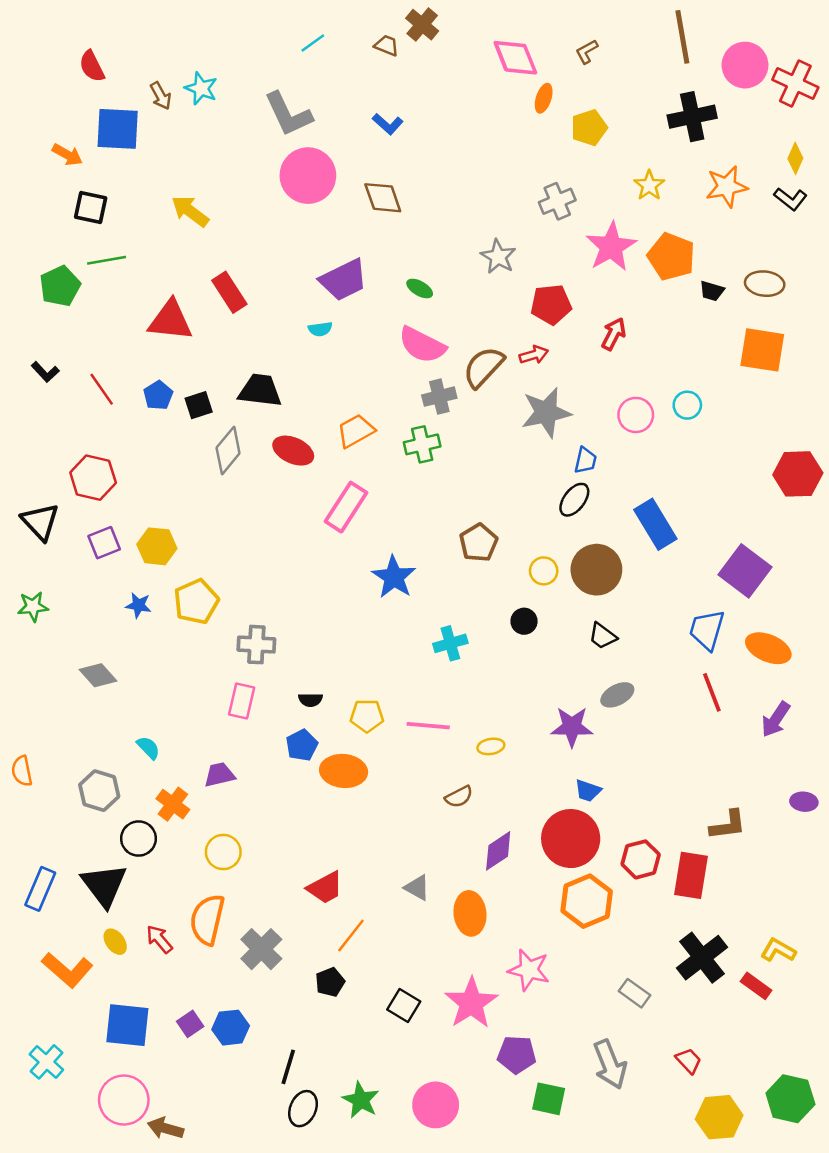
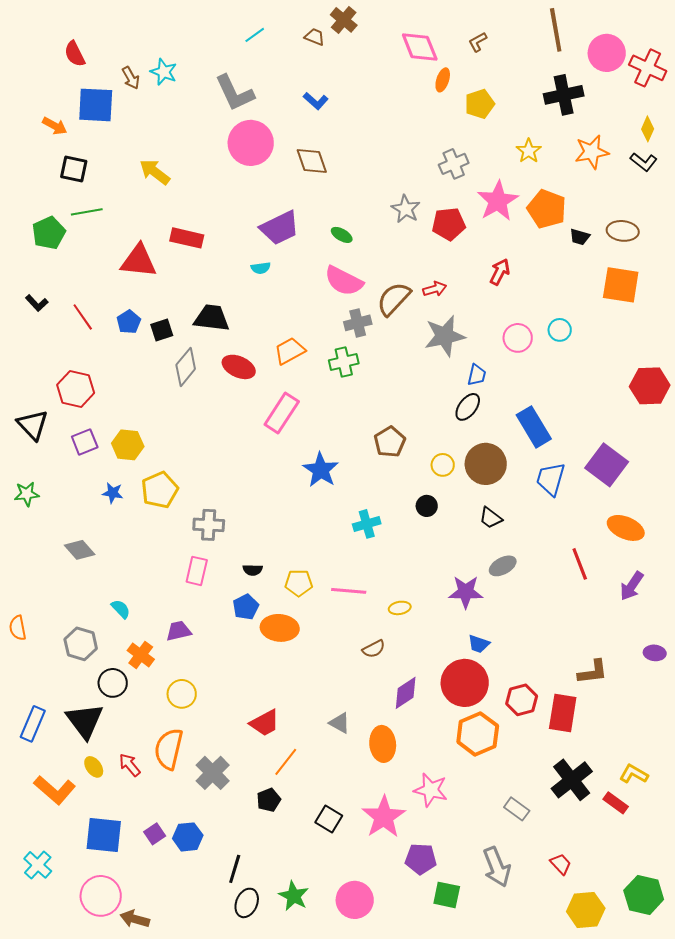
red rectangle: (229, 292) -> (187, 238), turned -44
red pentagon: (551, 304) -> (449, 224), moved
blue trapezoid: (707, 630) -> (551, 479), moved

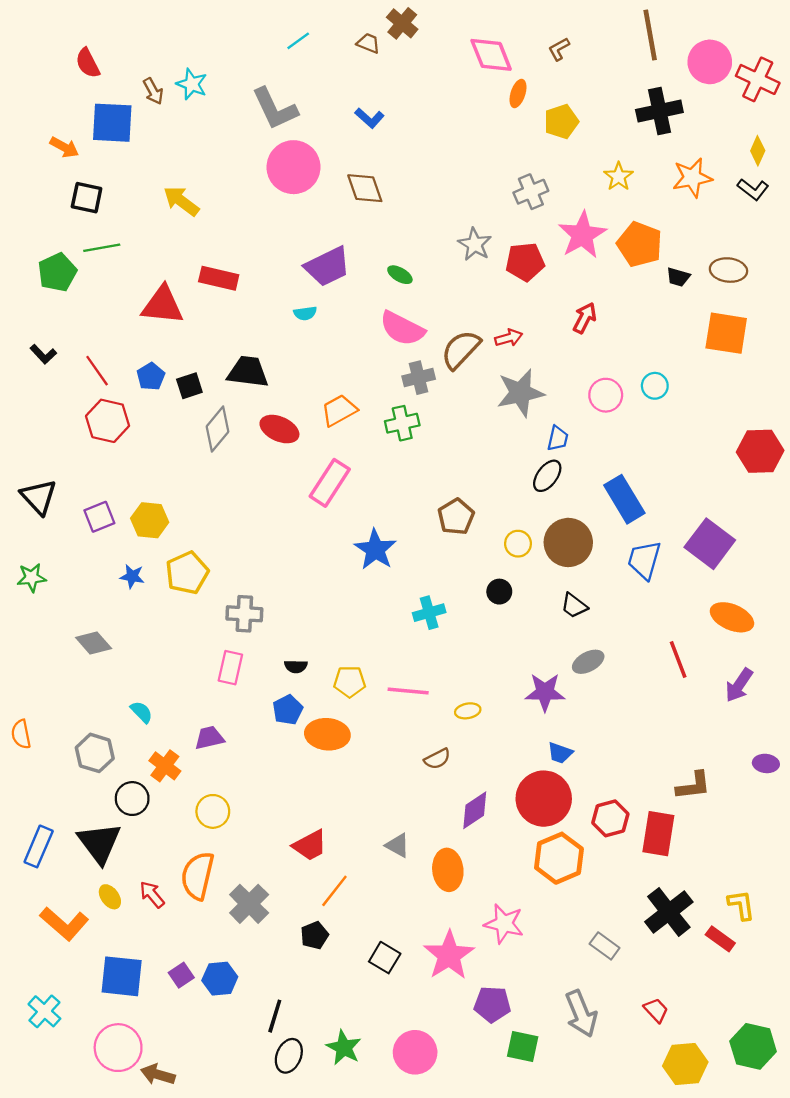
red hexagon: (76, 389) -> (108, 421), moved
yellow L-shape: (634, 774) -> (741, 905), turned 52

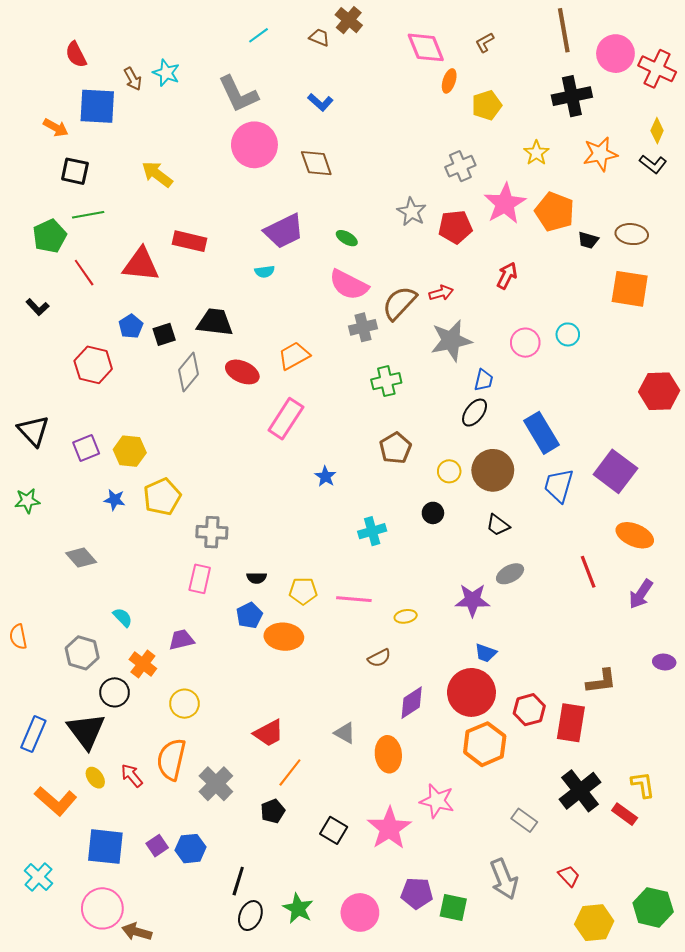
red line: (97, 371) -> (84, 273), moved
green cross: (402, 423) -> (386, 381), moved
blue star: (375, 549) -> (325, 476), size x0.6
purple pentagon: (492, 1004) -> (417, 893), moved

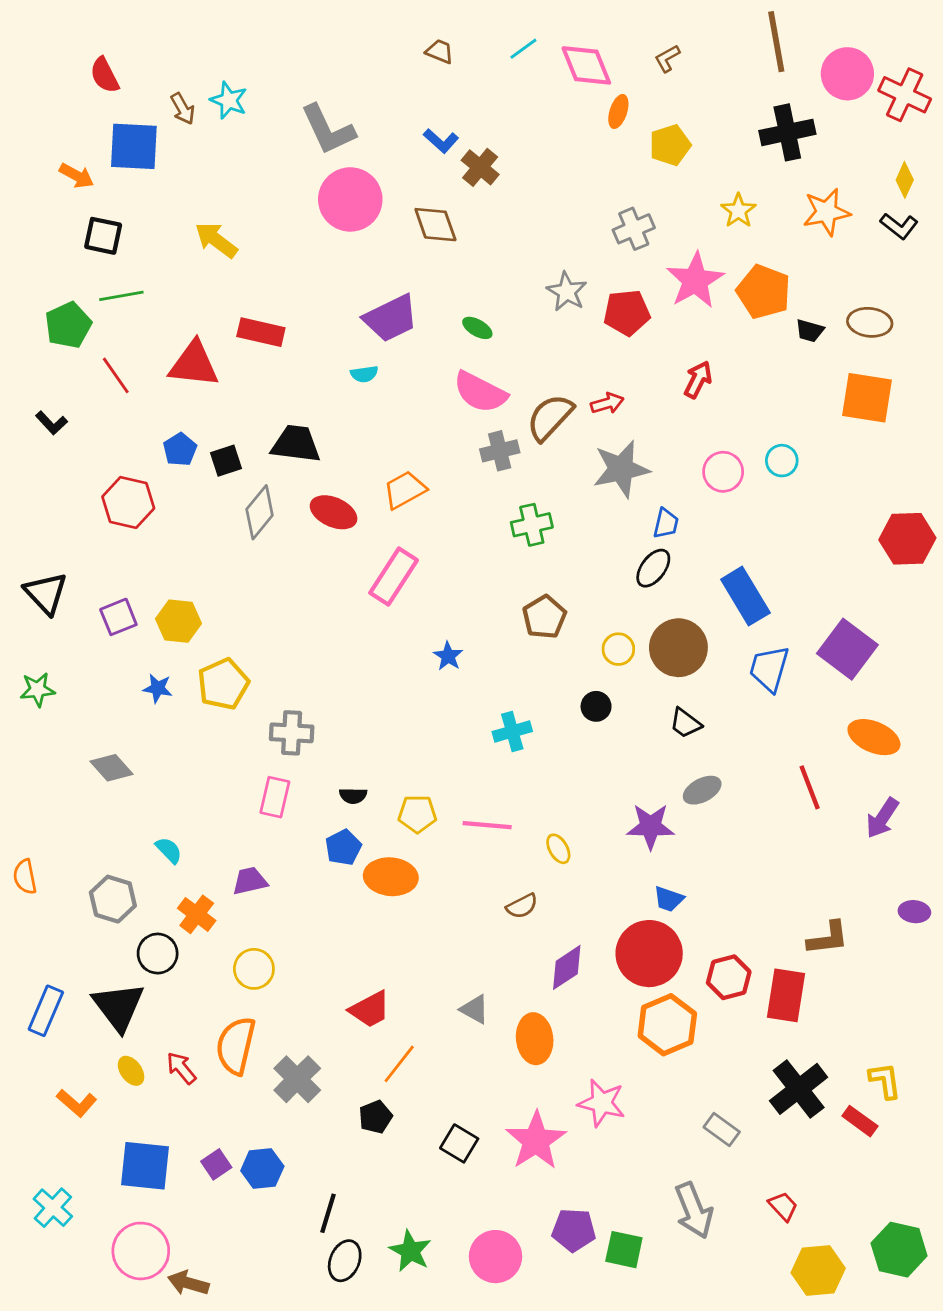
brown cross: (349, 20) -> (480, 167), moved
cyan line: (259, 35) -> (523, 49), moved
yellow ellipse: (406, 616) -> (558, 849), turned 70
orange L-shape: (56, 801) -> (77, 1103), size x0.7

